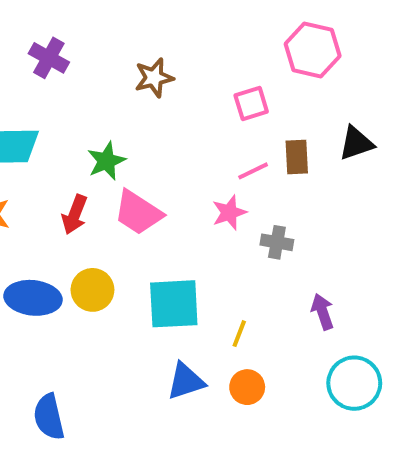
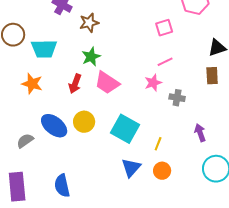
brown star: (154, 78) -> (89, 23), moved
brown rectangle: (297, 157) -> (212, 76), moved
blue ellipse: (33, 298) -> (54, 126), turned 32
cyan square: (174, 304) -> (125, 129), turned 32
blue triangle: (186, 381) -> (131, 168), turned -30

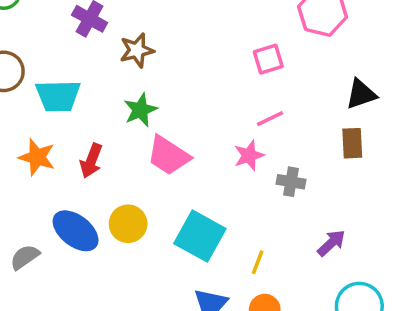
red arrow: (75, 84) -> (91, 161), moved
purple arrow: (200, 133) -> (331, 243), turned 66

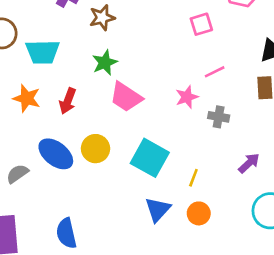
pink line: (270, 119) -> (215, 72), moved

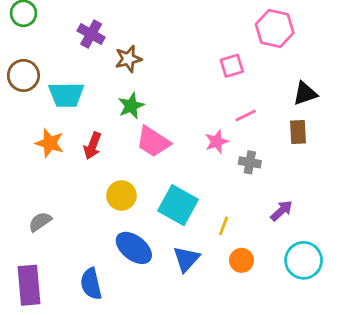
blue ellipse: (56, 154) -> (134, 248), moved
orange circle: (199, 213) -> (241, 260), moved

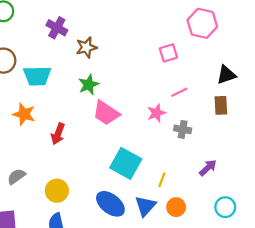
red arrow: (92, 146) -> (58, 134), moved
yellow circle: (121, 195) -> (57, 191), moved
blue ellipse: (134, 248) -> (110, 204), moved
blue triangle: (186, 259) -> (145, 206), moved
cyan circle: (304, 260) -> (225, 207), size x0.7

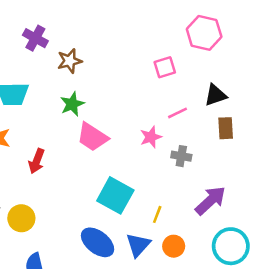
black triangle: (226, 75) -> (216, 95), moved
purple arrow: (208, 168) -> (210, 200), size x1.5
yellow circle: (57, 191) -> (21, 218), moved
cyan circle: (225, 207) -> (231, 246), size x1.5

